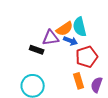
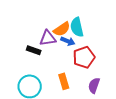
orange rectangle: (79, 81) -> (64, 81), moved

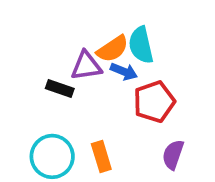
orange rectangle: (64, 81) -> (101, 156), moved

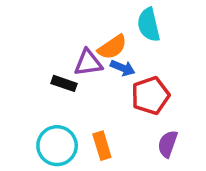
cyan semicircle: (141, 45) -> (149, 25), moved

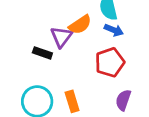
purple triangle: (88, 63) -> (61, 37), turned -45
blue arrow: (123, 68) -> (114, 30), moved

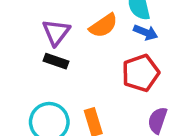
purple triangle: (61, 37) -> (56, 32), moved

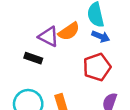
purple triangle: (56, 32) -> (49, 36), moved, turned -40

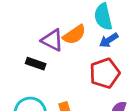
blue arrow: (101, 36) -> (109, 40), turned 126

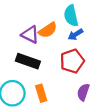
black rectangle: (36, 64) -> (28, 61), moved, size x1.5

